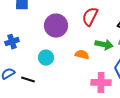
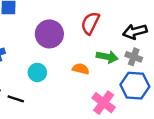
pink cross: (101, 83) -> (104, 103), turned 36

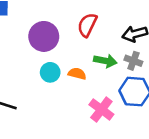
cyan circle: (37, 72) -> (50, 72), moved

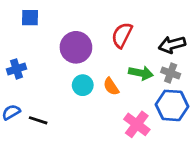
orange semicircle: (77, 74) -> (111, 87), turned -138

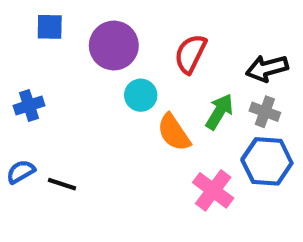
purple circle: (76, 47) -> (114, 46), moved
green arrow: (141, 73) -> (219, 112), turned -70
cyan circle: (83, 85) -> (141, 95), moved
orange semicircle: (111, 87) -> (174, 132), size x1.4

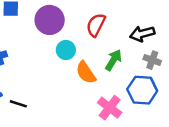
gray cross: (265, 112) -> (152, 60), moved

